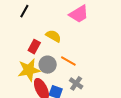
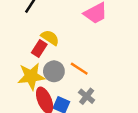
yellow semicircle: (53, 36) -> (50, 38), moved

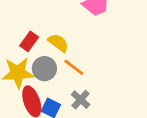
yellow semicircle: (50, 38) -> (58, 43), moved

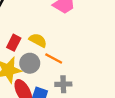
gray cross: (81, 100) -> (63, 84), turned -35

